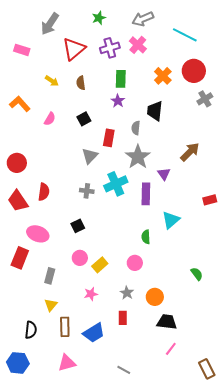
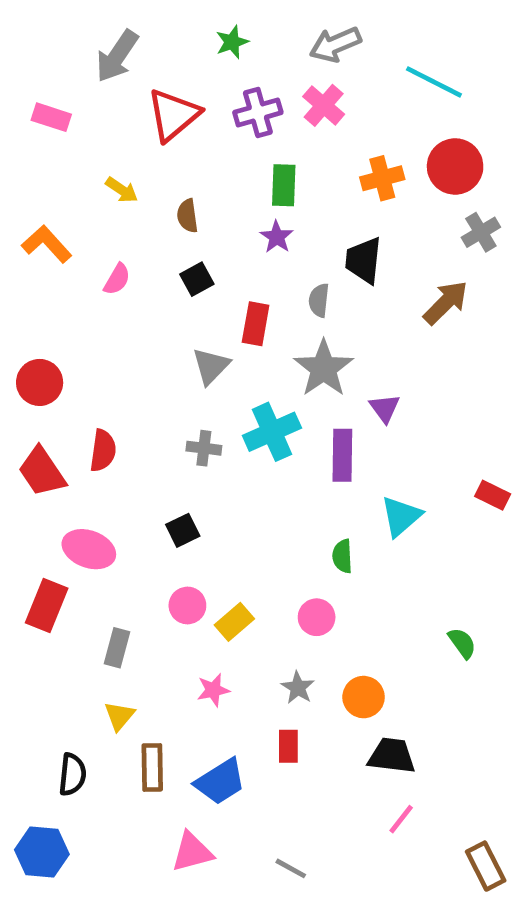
orange cross: (163, 76) -> (382, 178), turned 30
brown semicircle: (81, 83) -> (187, 216), moved
brown arrow: (190, 152) -> (446, 303), moved
red rectangle: (210, 200) -> (493, 495), moved, turned 40
pink triangle: (67, 363) -> (192, 852), moved

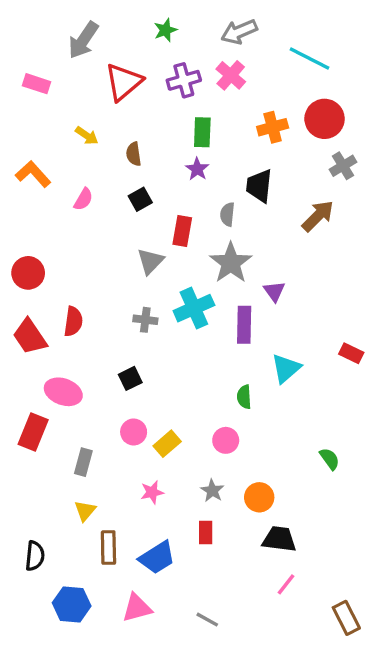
black semicircle: (72, 775) -> (35, 556), moved
blue hexagon: (42, 852) -> (72, 604), moved

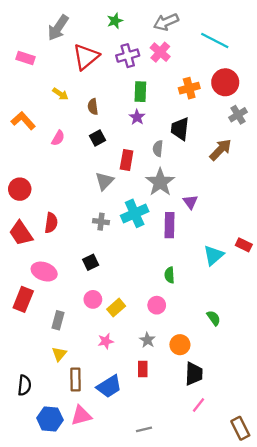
cyan triangle: (286, 368) -> (214, 255), moved
green semicircle: (330, 459) -> (214, 318), moved
black trapezoid: (279, 539) -> (194, 374), turned 85
pink triangle: (137, 608) -> (81, 415), moved
gray line: (207, 620) -> (144, 429), turned -42

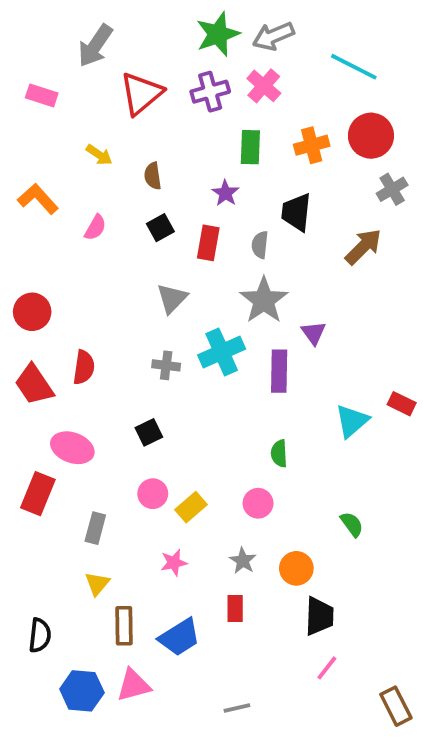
green star: (115, 21) -> (218, 34), moved, size x1.6
green rectangle: (140, 92) -> (250, 147), moved
red rectangle: (127, 160) -> (208, 243), moved

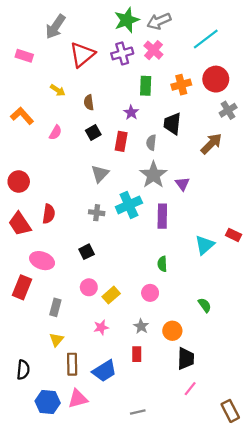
cyan line: (354, 67) -> (206, 39), turned -64
purple triangle: (314, 333) -> (182, 184), moved

